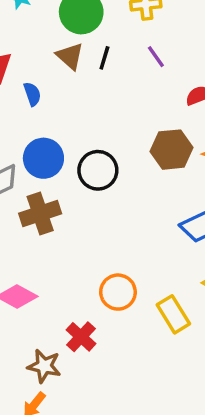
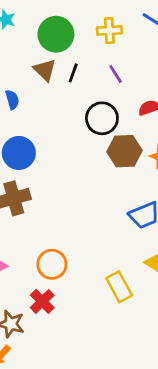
black circle: (98, 170) -> (102, 118), moved
orange circle: (118, 292) -> (52, 264), moved

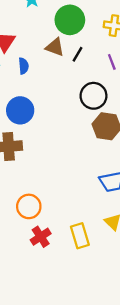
brown triangle: (45, 70) -> (55, 47), turned -36
red cross: (42, 301) -> (41, 237), moved

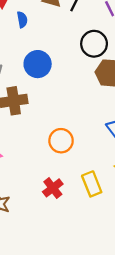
blue circle: (20, 110) -> (38, 64), moved
orange circle: (29, 206) -> (61, 141), moved

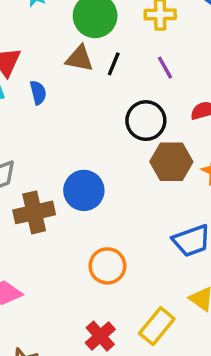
blue circle: (38, 64) -> (84, 190), moved
yellow rectangle: (92, 184) -> (157, 326), turned 65

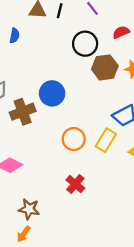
blue semicircle: (38, 93) -> (14, 36), turned 32
yellow rectangle: (157, 326) -> (106, 140), moved

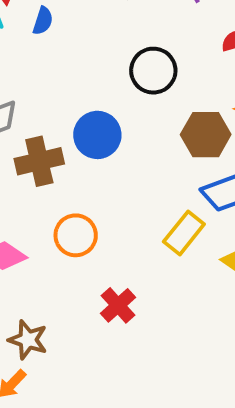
black circle: (85, 44) -> (153, 71), moved
brown hexagon: (105, 67) -> (206, 135), moved
orange circle: (74, 139) -> (76, 235), moved

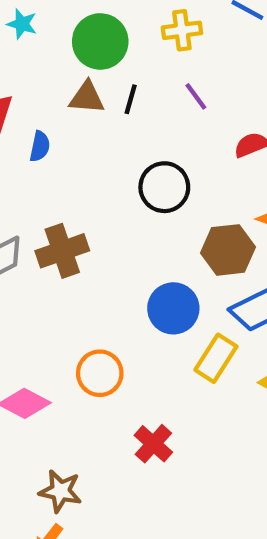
blue circle: (97, 135) -> (173, 308), moved
brown cross: (39, 161) -> (62, 251), moved

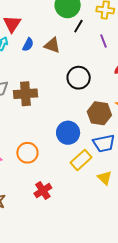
brown triangle: (87, 98) -> (52, 45), moved
black line: (131, 99) -> (78, 26), moved

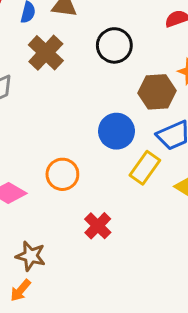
brown cross: (25, 94) -> (46, 53), moved, turned -30

